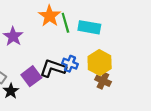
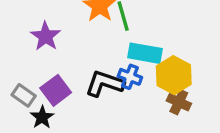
cyan rectangle: (89, 27) -> (145, 53), moved
purple square: (31, 76) -> (56, 90), moved

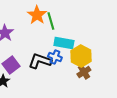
brown cross: (179, 102) -> (84, 72), turned 32

